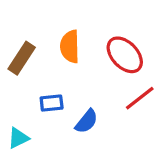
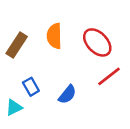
blue rectangle: (52, 103) -> (31, 87), moved, turned 66

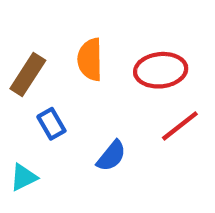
red ellipse: (97, 42) -> (161, 70), turned -52
blue rectangle: (31, 87) -> (51, 124), moved

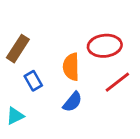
orange semicircle: (90, 60) -> (71, 67), moved

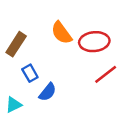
orange semicircle: (71, 67) -> (61, 33), moved, turned -35
blue semicircle: (73, 102) -> (48, 92), moved

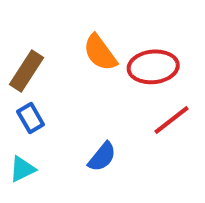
blue rectangle: (30, 73) -> (31, 118), moved
blue semicircle: (48, 92) -> (102, 157), moved

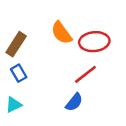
red line: (172, 120) -> (85, 74), moved
blue semicircle: (102, 157) -> (74, 102), moved

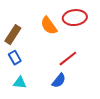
red ellipse: (94, 42) -> (75, 18), moved
cyan triangle: (14, 105) -> (20, 83), moved, turned 32

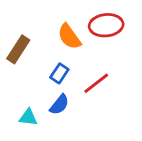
blue rectangle: (15, 58) -> (59, 73), moved, turned 64
blue semicircle: (59, 81) -> (59, 105), moved

